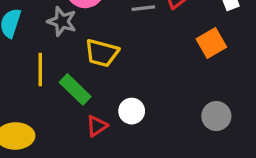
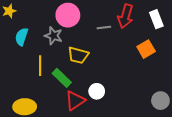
gray circle: (216, 116) -> (160, 101), moved
red triangle: (97, 126) -> (75, 101), size x1.5

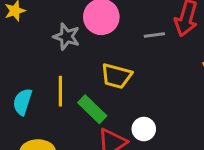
gray star: (53, 36) -> (66, 37), moved
cyan semicircle: (22, 37) -> (23, 102), moved

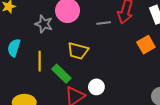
cyan semicircle: (23, 102) -> (14, 48), moved

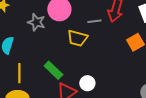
yellow trapezoid: (78, 51) -> (77, 38), moved
yellow line: (40, 61) -> (19, 73), moved

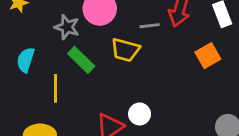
green rectangle: (53, 70) -> (81, 60), moved
yellow line: (19, 73) -> (56, 88), moved

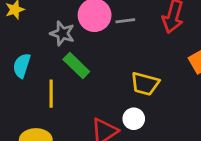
gray line: (150, 26) -> (125, 21), moved
yellow trapezoid: (125, 50) -> (145, 84), moved

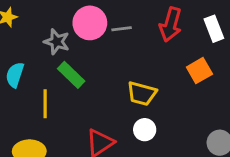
white circle: (134, 119) -> (145, 130), moved

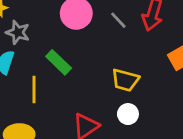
gray line: (122, 29) -> (118, 20), moved, turned 54
gray star: (57, 42) -> (18, 32), moved

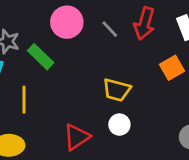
green rectangle: (59, 62) -> (41, 57), moved

